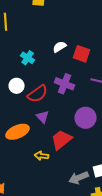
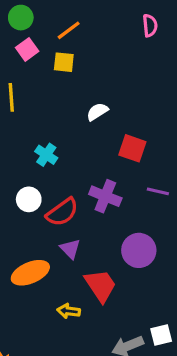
white semicircle: (60, 47) -> (97, 112), moved
red trapezoid: (62, 140) -> (101, 286), turned 95

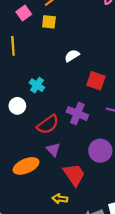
white circle: (29, 199) -> (17, 106), moved
yellow arrow: (69, 311) -> (60, 199), moved

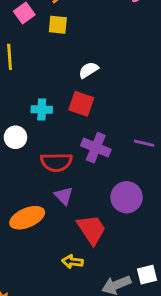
red square: (96, 81) -> (81, 104), moved
cyan cross: (37, 85) -> (42, 110), turned -32
red semicircle: (48, 124) -> (56, 162), turned 35

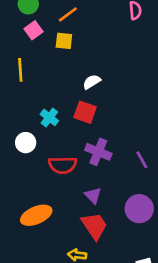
cyan cross: (42, 110) -> (49, 117), turned 36
purple line: (144, 143) -> (142, 160), moved, turned 48
purple triangle: (64, 196) -> (93, 195), moved
purple circle: (127, 197) -> (139, 209), moved

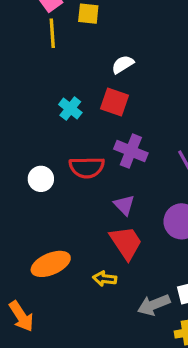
yellow line: (20, 70) -> (52, 33), moved
white circle: (26, 143) -> (41, 179), moved
orange ellipse: (36, 215) -> (51, 264), moved

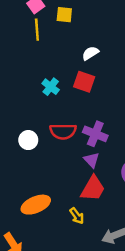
purple cross: (131, 151) -> (95, 134), moved
red trapezoid: (126, 243) -> (93, 188), turned 64
yellow arrow: (105, 279) -> (77, 216), turned -133

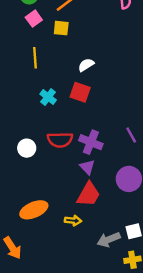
yellow line: (37, 30) -> (35, 58), moved
yellow arrow: (77, 216) -> (73, 221), turned -49

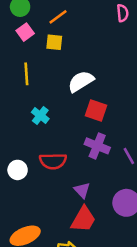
white semicircle: (86, 65) -> (81, 81), size x1.5
red square: (80, 92) -> (96, 110), moved
purple cross: (91, 142) -> (97, 146), moved

